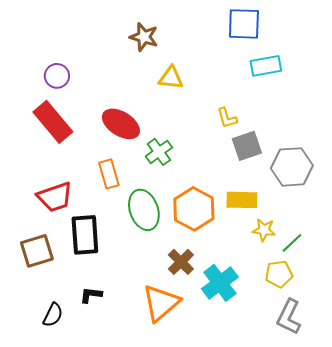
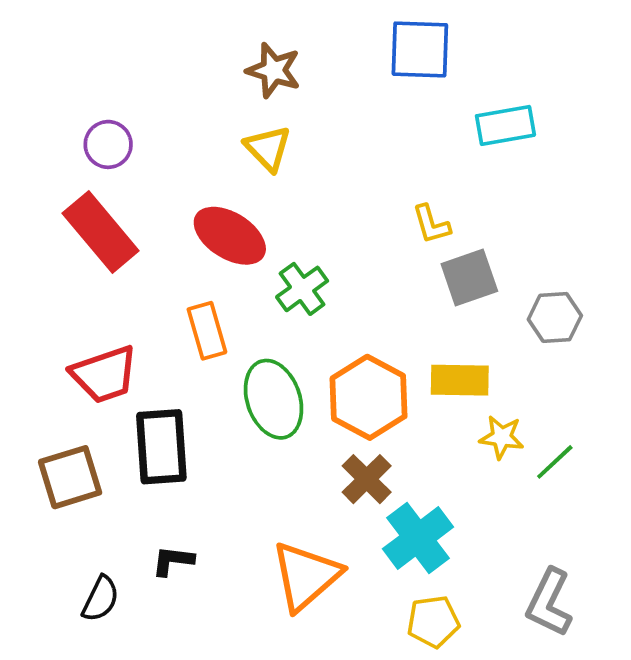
blue square: (244, 24) -> (420, 49), moved
yellow triangle: (171, 78) -> (268, 148), moved, turned 40
gray hexagon: (292, 167) -> (555, 317), size x0.7
brown cross: (181, 262) -> (367, 479), moved
yellow pentagon: (279, 274) -> (433, 622), moved

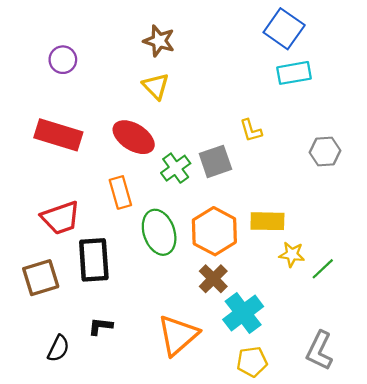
blue square: (420, 49) -> (284, 29), moved, turned 33
purple circle: (108, 144) -> (63, 60), moved
red rectangle: (101, 232) -> (58, 135), turned -33
gray square: (469, 278) -> (215, 161), moved
gray hexagon: (555, 317) -> (325, 152), moved

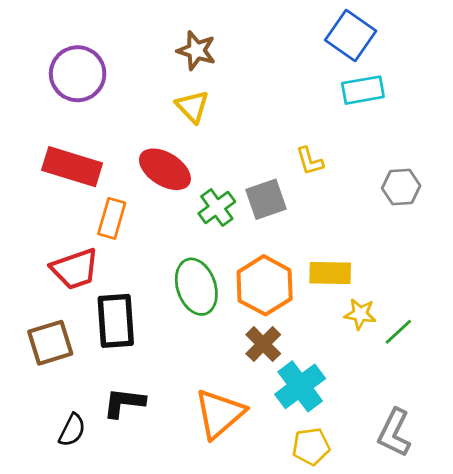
purple circle: (63, 60) -> (78, 74), size x1.6
orange rectangle: (120, 192) -> (112, 218), moved, turned 32
black L-shape: (100, 326) -> (124, 403), size x1.4

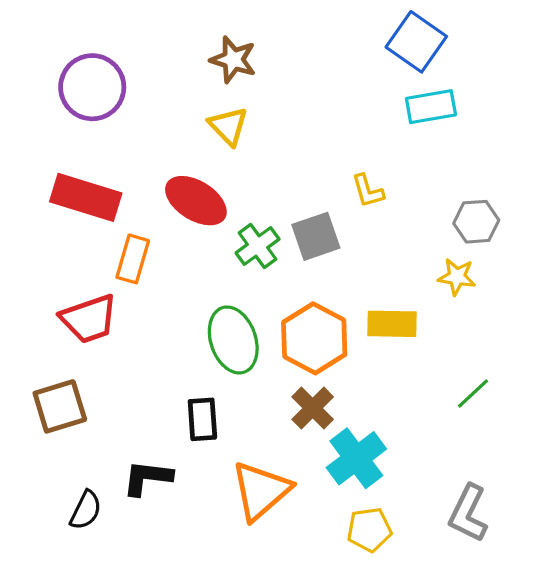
yellow star: (360, 314) -> (457, 277), moved
black rectangle: (116, 321) -> (202, 419), moved, size x0.7

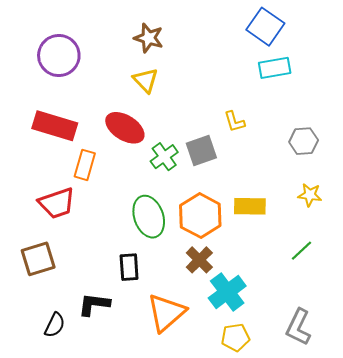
yellow star: (457, 277) -> (310, 195), moved

